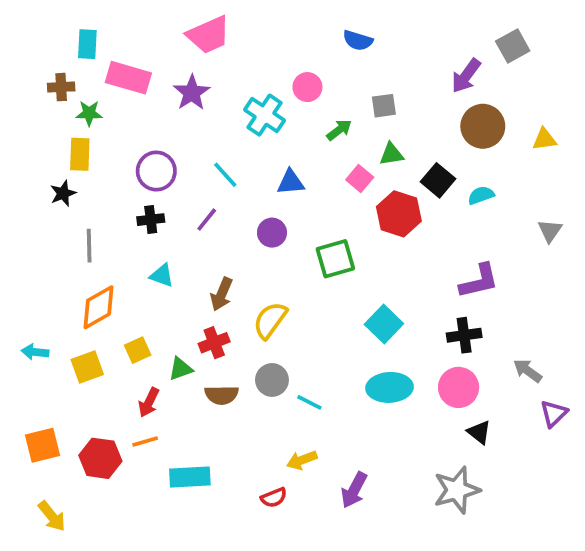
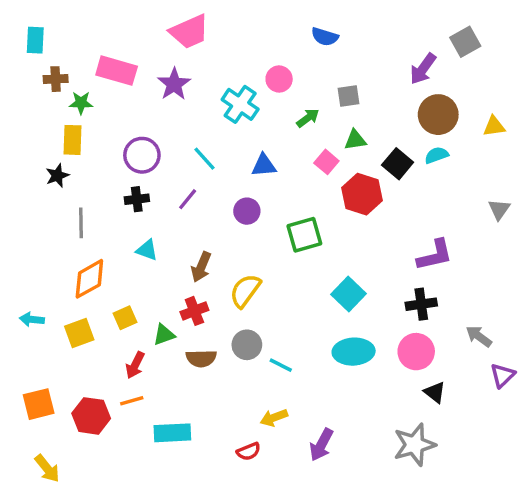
cyan rectangle: (87, 44) -> (35, 40), moved
cyan semicircle: (481, 195) -> (436, 155), moved

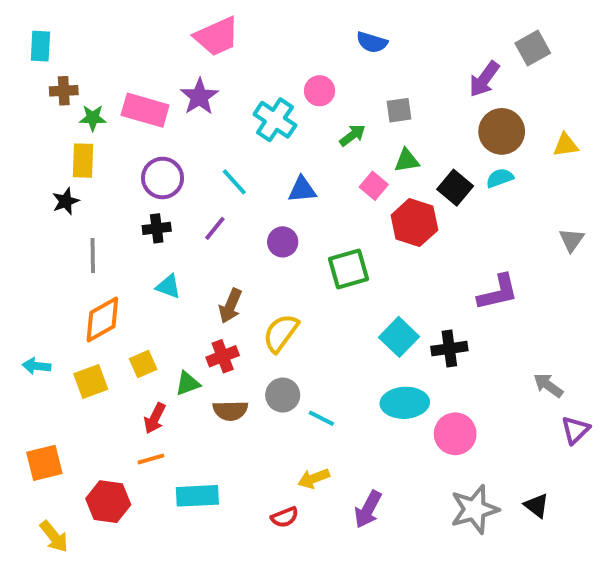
pink rectangle: (117, 71) -> (145, 110), moved
black cross: (421, 304) -> (449, 349), moved
pink circle: (416, 352) -> (455, 434), moved
black triangle: (435, 392) -> (537, 506), moved
red hexagon: (91, 416) -> (108, 502), moved

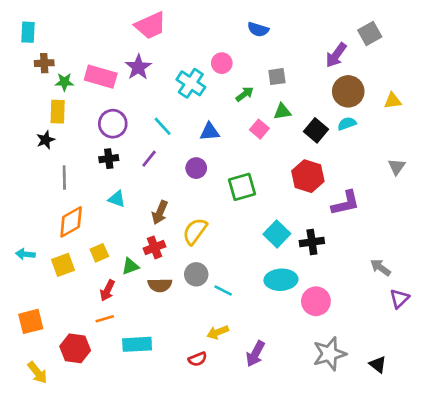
red hexagon: (414, 223) -> (308, 176), moved
black triangle: (537, 506) -> (378, 364), moved

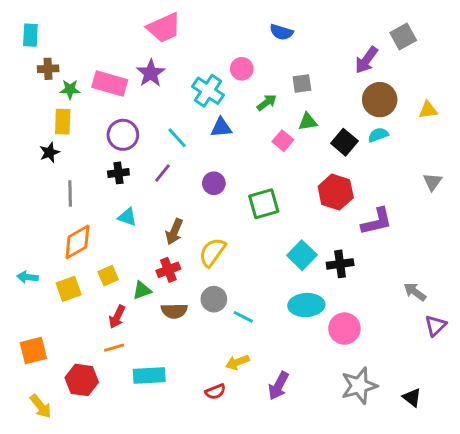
blue triangle: (210, 132) -> (221, 127), moved

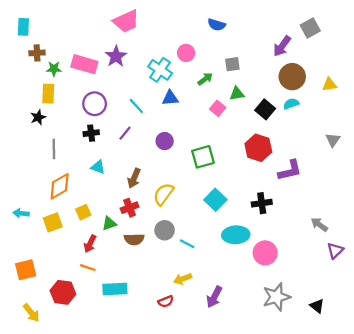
cyan square: (302, 255) -> (215, 200), moved
orange line: (114, 348) -> (88, 268), turned 35

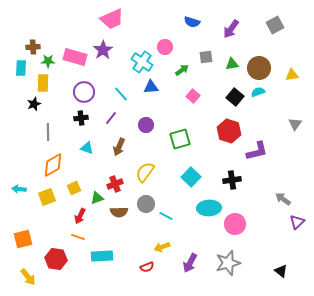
cyan rectangle: (23, 27) -> (21, 68), moved
purple arrow: (282, 46) -> (231, 29), moved
green triangle: (237, 94) -> (232, 64), moved
brown arrow: (134, 178) -> (119, 147), moved
gray star: (276, 297) -> (228, 263), moved

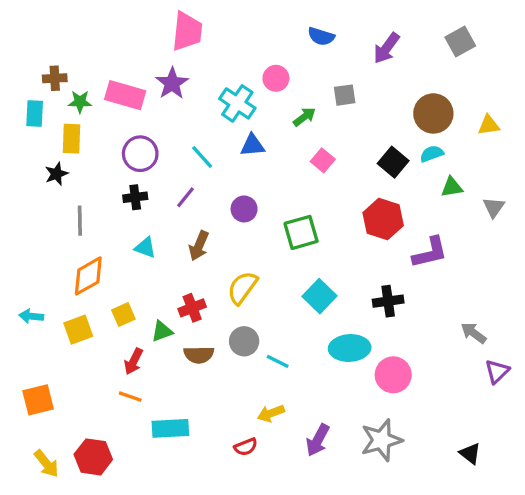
pink trapezoid: (112, 19) -> (187, 31), turned -60
green triangle: (232, 64) -> (452, 187), moved
red hexagon: (56, 259) -> (93, 457), moved

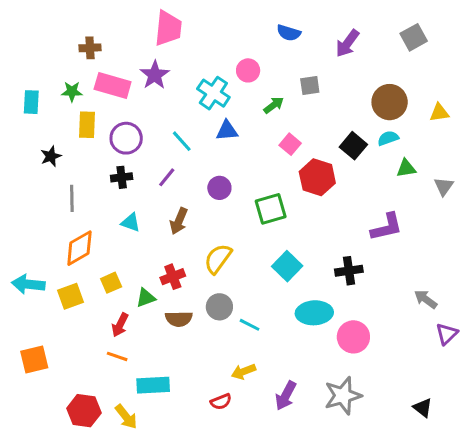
brown cross: (55, 78) -> (90, 48), moved
yellow rectangle: (72, 139) -> (87, 125), moved
red hexagon: (383, 219) -> (317, 177), moved
cyan arrow: (31, 316) -> (28, 284), size x1.5
yellow arrow: (46, 464) -> (126, 417), moved

